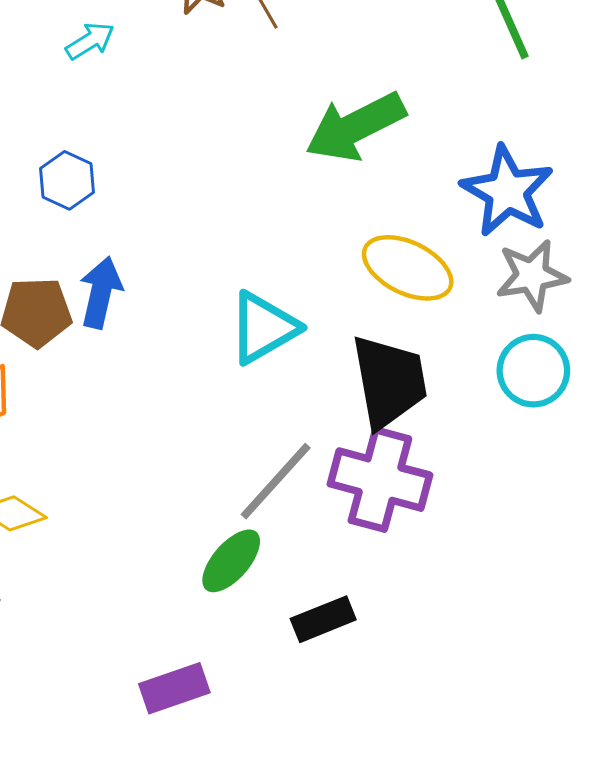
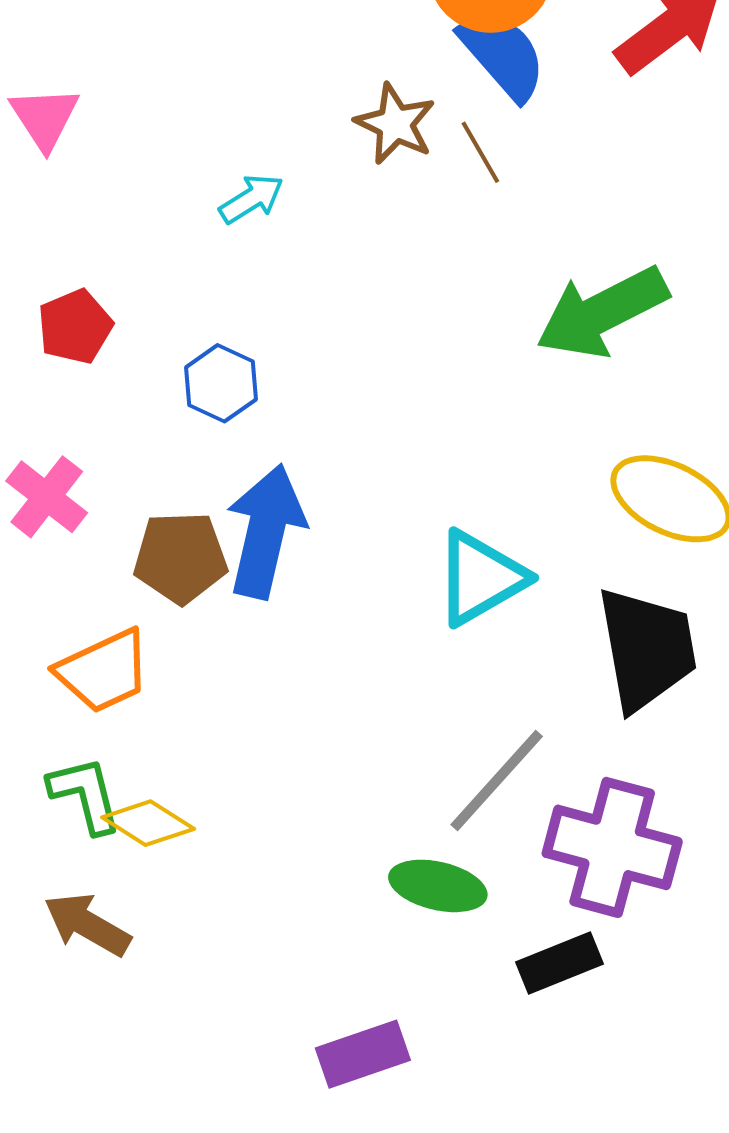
blue arrow: (101, 292) -> (266, 531), size x1.4
purple cross: (380, 480) -> (612, 847), moved
green ellipse: (231, 561) -> (438, 886), turned 62

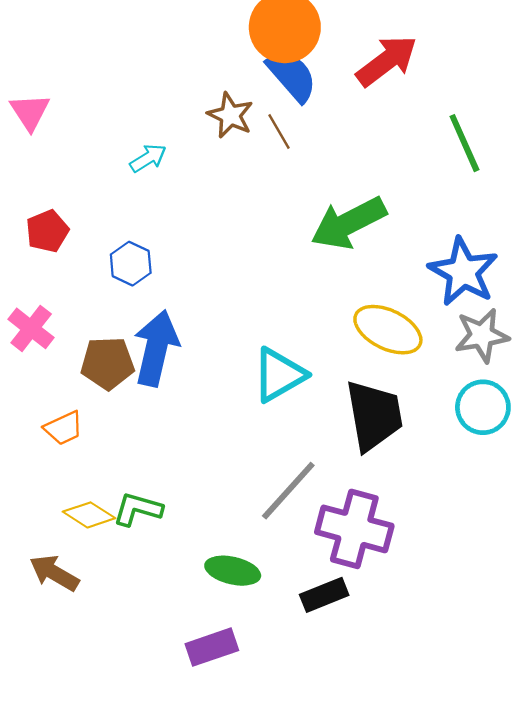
orange trapezoid: (103, 671) -> (64, 428), size x0.7
green L-shape: (85, 795) -> (138, 509), moved, turned -60
green ellipse: (438, 886) -> (233, 571), moved

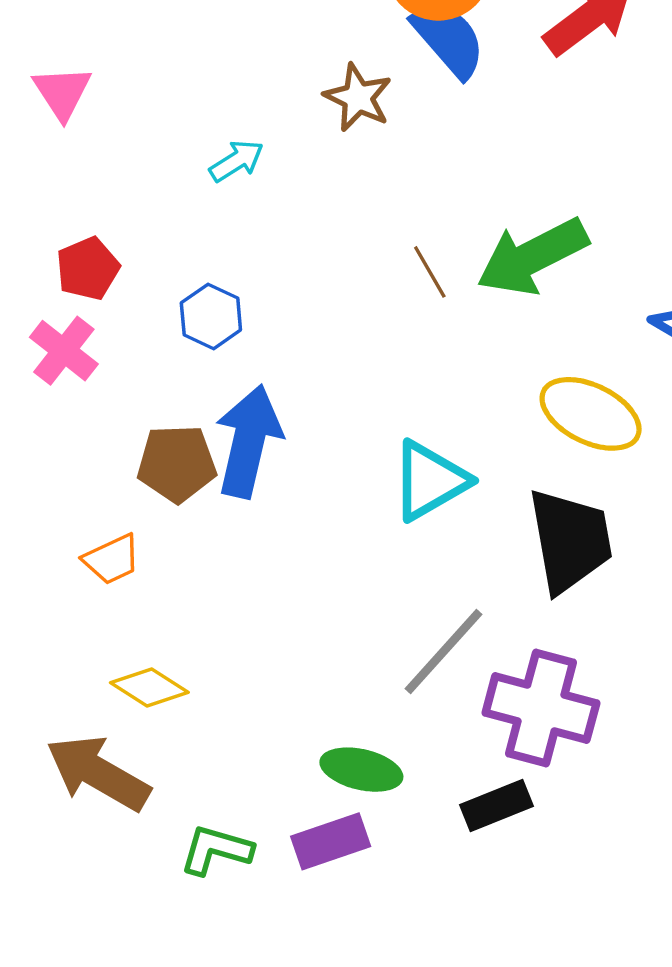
brown line: (279, 131) -> (430, 272), moved
pink cross: (31, 328) -> (64, 351), moved
green L-shape: (138, 509) -> (216, 850), moved
brown arrow: (54, 573) -> (98, 773), size x1.4
purple rectangle: (212, 647) -> (331, 841), moved

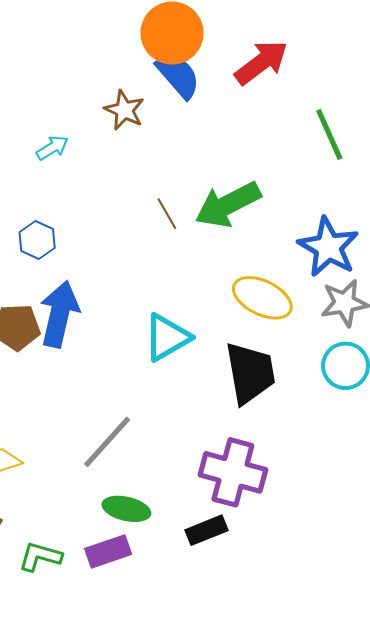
gray line: (443, 652) -> (107, 442), moved

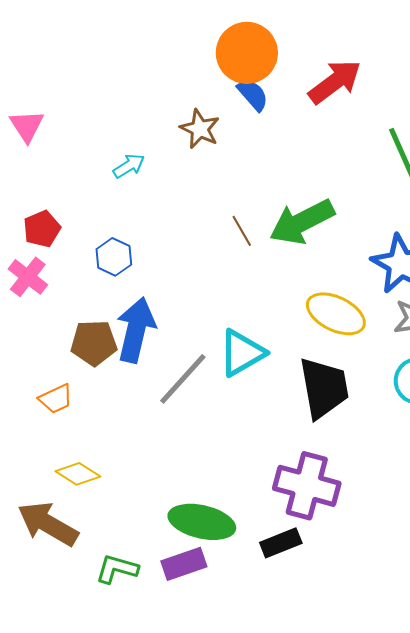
blue semicircle: (178, 76) -> (253, 95), size x0.7
gray line: (107, 442) -> (183, 379), moved
green ellipse: (126, 509) -> (202, 522), size x1.4

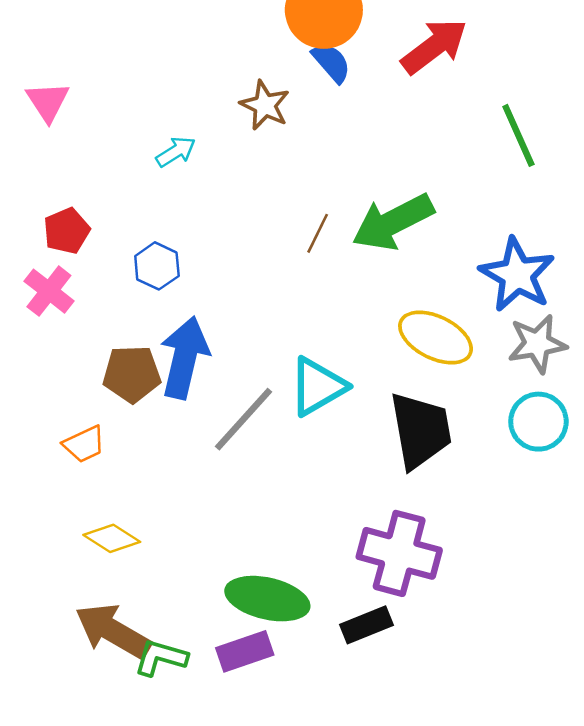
brown line: (242, 231) -> (318, 233), turned 56
brown arrow: (48, 524) -> (113, 631), moved

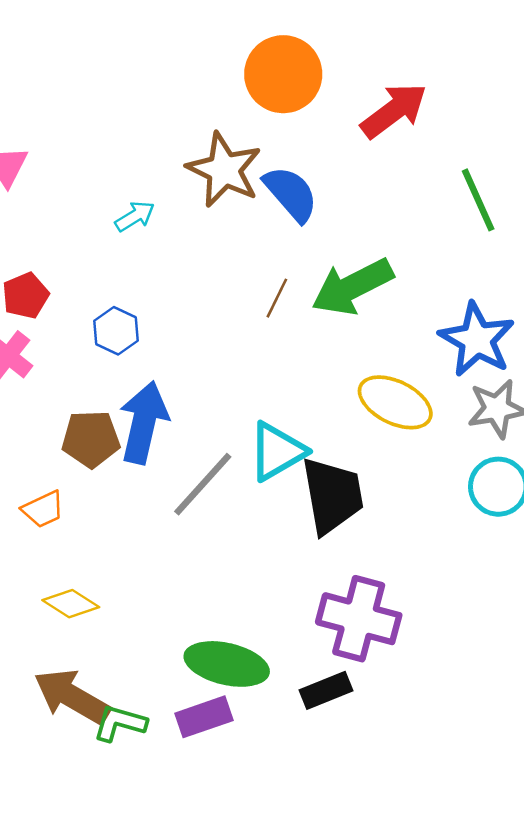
blue semicircle: (331, 63) -> (291, 194), moved, size x1.4
brown star: (265, 105) -> (224, 170), size x1.5
black trapezoid: (420, 430) -> (332, 495), moved

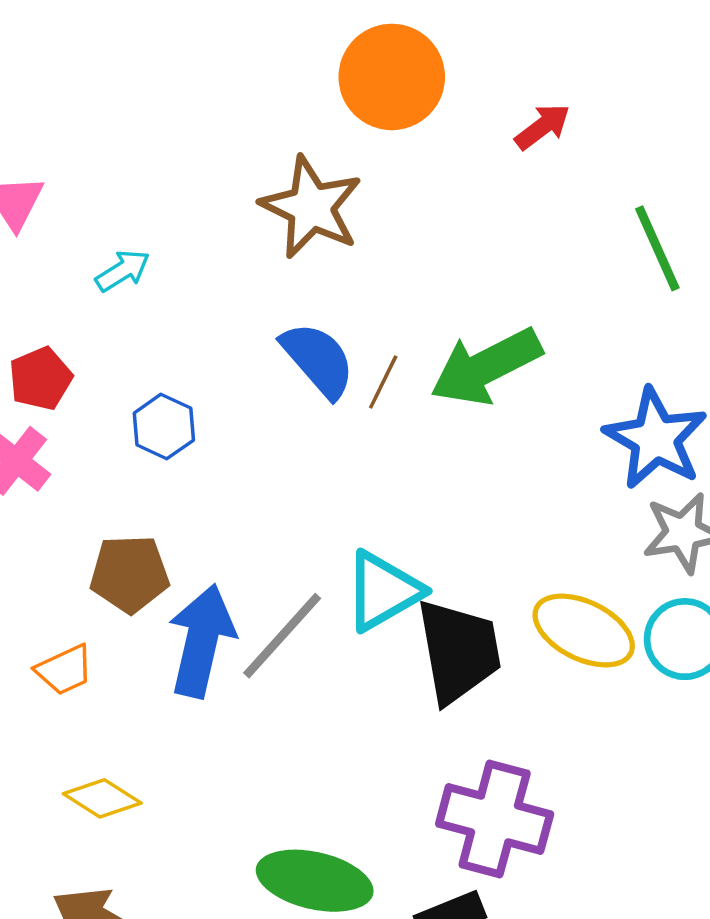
red arrow: (394, 111) -> (543, 127), size x0.6
blue semicircle: (291, 194) -> (318, 360), moved
cyan arrow: (135, 216) -> (123, 271), moved
yellow ellipse: (395, 402) -> (584, 630), moved
blue arrow: (144, 423) -> (202, 641), moved

